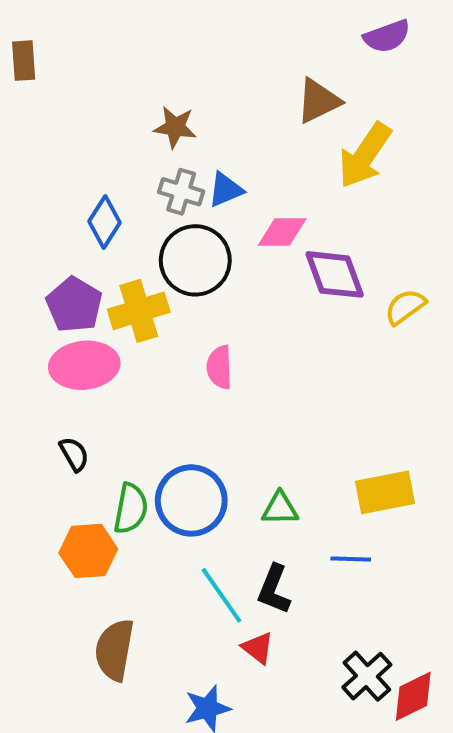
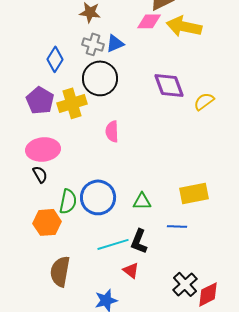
yellow arrow: (365, 155) -> (184, 26), turned 68
pink diamond: (282, 232) -> (149, 21), moved
pink ellipse: (84, 365) -> (43, 149), moved
cyan line: (221, 595) -> (113, 244), turned -72

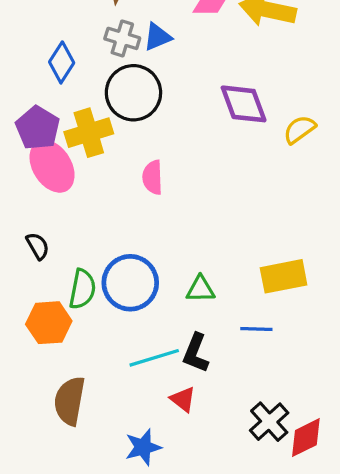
pink ellipse: (43, 149) -> (52, 166), moved, turned 64

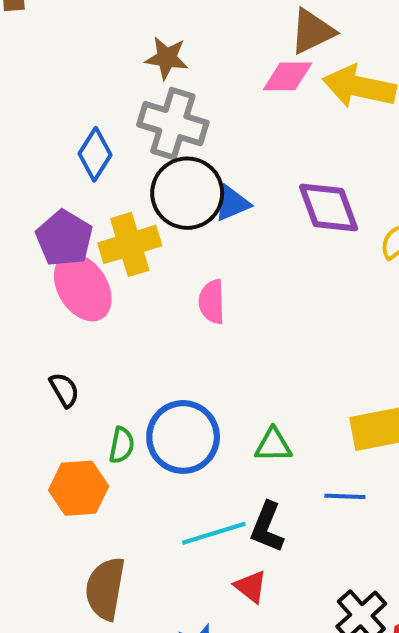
blue triangle: (157, 37) -> (232, 203), moved
gray cross: (122, 38) -> (173, 124), size x1.5
green semicircle: (82, 289) -> (122, 445), size x0.7

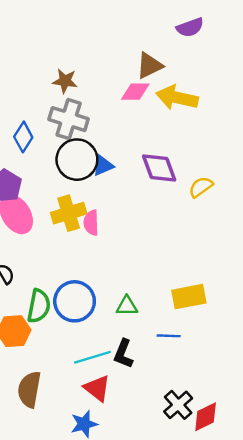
yellow cross: (130, 244) -> (69, 213), moved
green semicircle: (122, 445) -> (39, 306), size x1.6
red triangle: (251, 587) -> (97, 388), moved, size x1.4

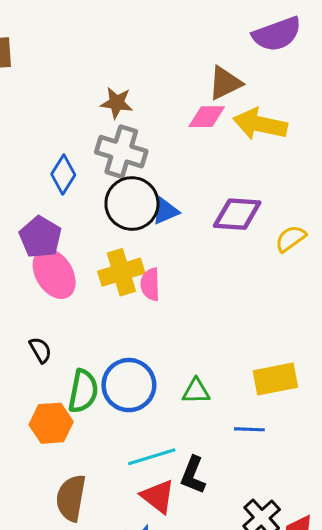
purple semicircle: (190, 27) -> (277, 34), size x1.4
purple diamond: (159, 168) -> (237, 214), turned -66
black L-shape: (123, 354) -> (193, 475), moved

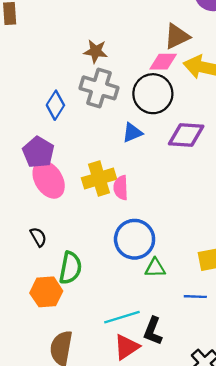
black circle: (132, 203) -> (153, 94), moved
blue circle: (129, 385) -> (135, 239), moved
red triangle: (158, 496) -> (127, 347), turned 48

